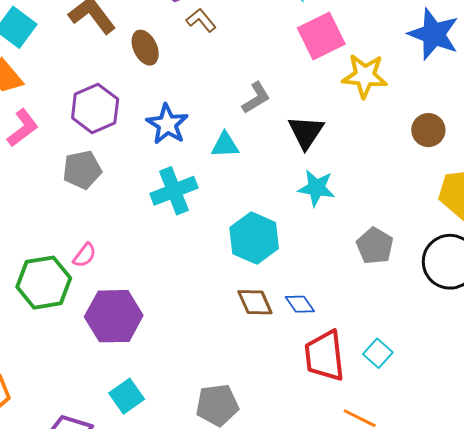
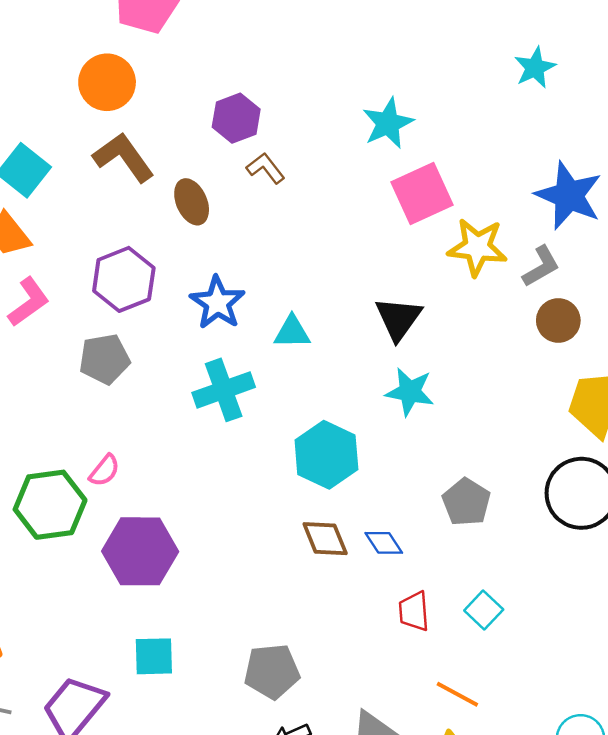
gray L-shape: (256, 98) -> (541, 266), moved
gray pentagon: (375, 246) -> (466, 502), moved
red trapezoid: (325, 356) -> (414, 611), size x0.6
cyan square: (127, 396) -> (154, 656), turned 32

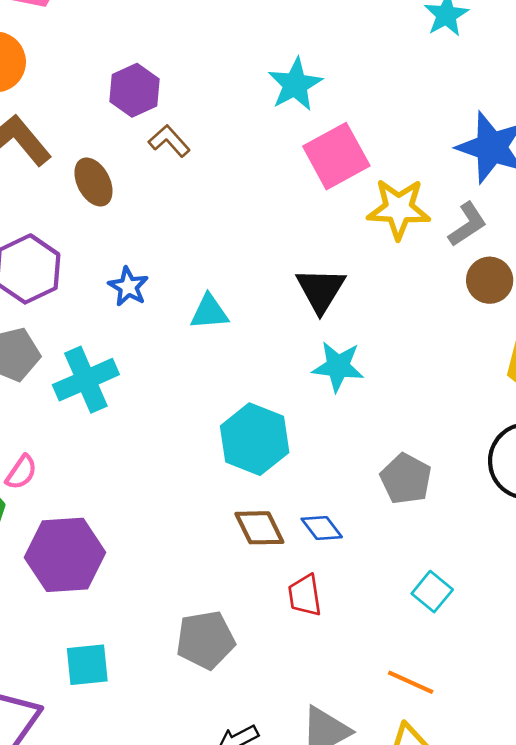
blue star: (217, 303) -> (128, 287), size x0.7
cyan cross: (224, 390) -> (86, 380), moved
red trapezoid: (414, 611) -> (305, 595), moved
gray pentagon: (272, 671) -> (205, 640), moved

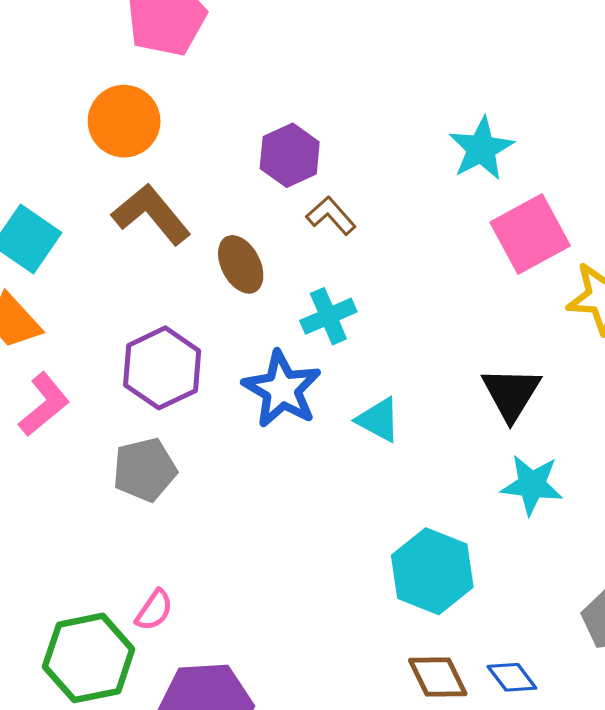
blue star: (128, 287) -> (282, 389), size x1.6
cyan triangle: (209, 312) -> (378, 420), turned 33
cyan cross: (86, 380) -> (328, 316), moved, size x0.7

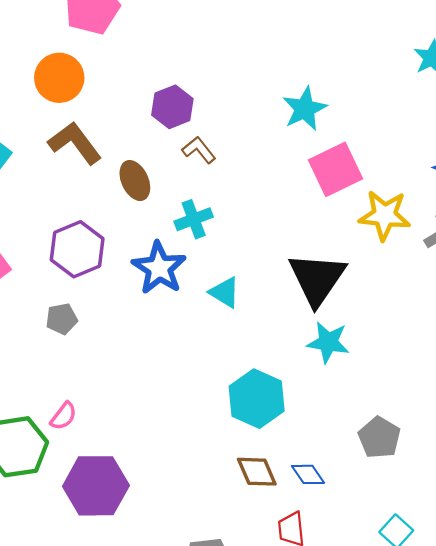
black triangle: (511, 394) -> (317, 279), size x1.4
gray pentagon: (145, 470) -> (62, 319), size x0.7

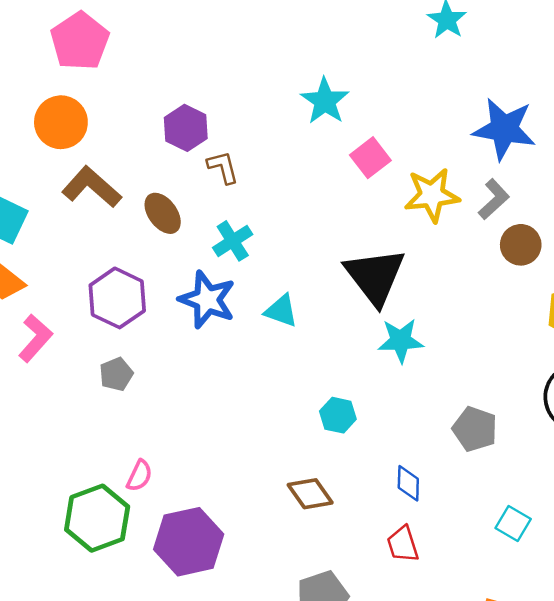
brown L-shape: (199, 150) -> (223, 167), turned 36
pink square: (336, 169) -> (370, 158), size x0.7
cyan hexagon: (257, 399) -> (338, 415), size x0.6
brown diamond: (257, 472) -> (310, 494), moved
blue diamond: (308, 474) -> (408, 483), turned 48

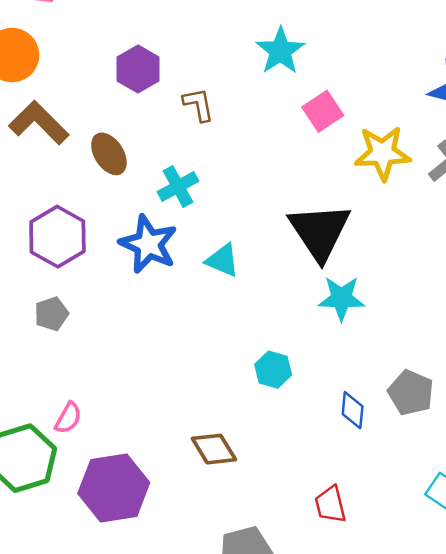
brown L-shape: (223, 167) -> (199, 105), moved
blue diamond: (408, 483) -> (353, 410), moved
brown diamond: (310, 494) -> (214, 449), moved

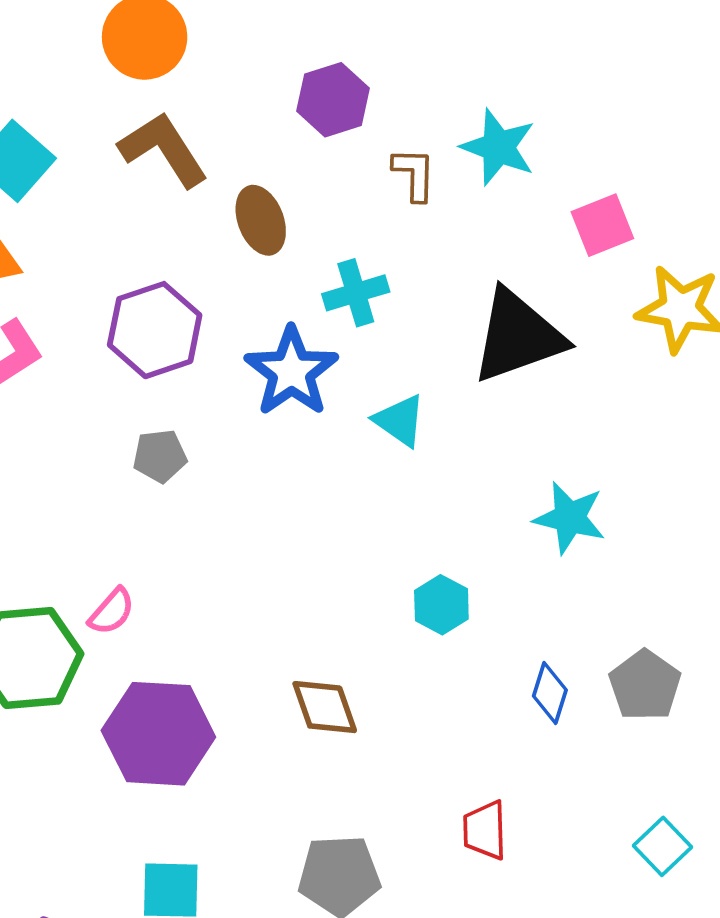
cyan star: (280, 51) -> (498, 147), moved, turned -30
black triangle: (320, 232) -> (518, 336), moved, turned 32
gray pentagon: (51, 314) -> (160, 456), moved

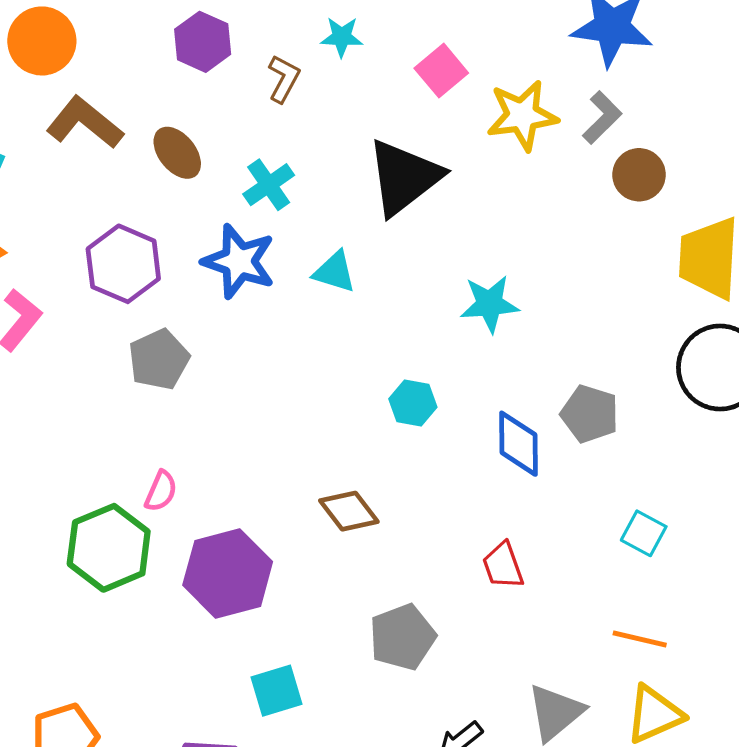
cyan star: (498, 147) -> (342, 37), size x0.7
brown L-shape: (414, 174) -> (284, 79), turned 45
gray pentagon: (160, 456) -> (159, 359), size x1.4
blue diamond: (550, 693) -> (518, 444), size x1.4

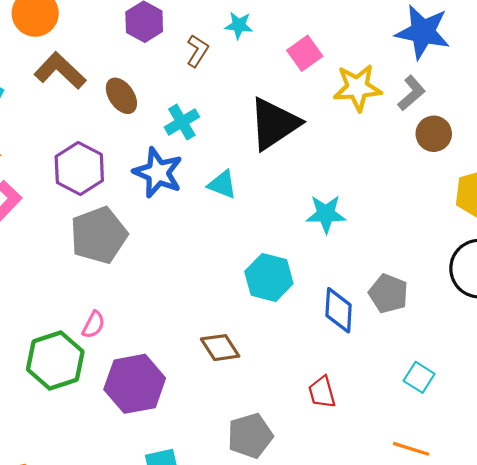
gray pentagon: (159, 359) -> (99, 235), size x1.4
cyan hexagon: (413, 403) -> (269, 277), size x1.5

